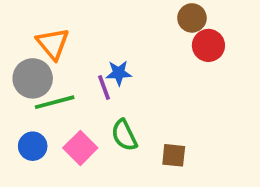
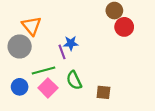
green line: (55, 102) -> (44, 70), moved

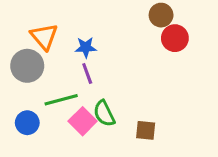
blue star: (71, 43) -> (86, 47), moved
pink square: (48, 88) -> (83, 121), moved

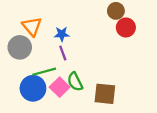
blue circle: (27, 123) -> (33, 88), moved, size x1.5
brown square: (146, 130) -> (105, 94), size x1.5

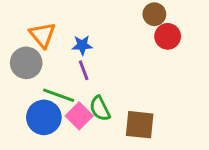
green line: (44, 72) -> (59, 95), turned 35

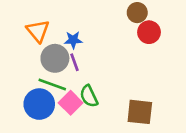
gray circle: (26, 63) -> (55, 58), moved
brown square: (140, 125) -> (140, 112), moved

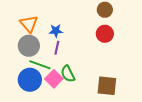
red circle: (149, 32) -> (105, 34), moved
gray circle: (55, 58) -> (29, 46), moved
purple line: (74, 62) -> (57, 48), turned 32

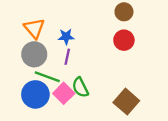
brown square: (107, 86) -> (126, 102), turned 35

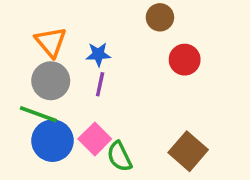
brown circle: (124, 12) -> (160, 17), moved
green line: (47, 77) -> (38, 114), moved
green semicircle: (80, 87) -> (119, 157), moved

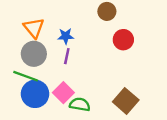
green semicircle: (119, 157) -> (80, 104), turned 126

